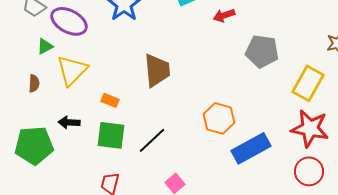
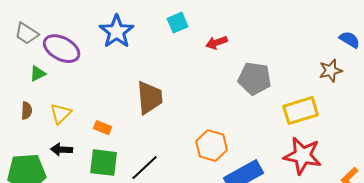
yellow triangle: (72, 70) -> (61, 114), moved, size x0.7
yellow rectangle: (308, 83) -> (301, 111), turned 44

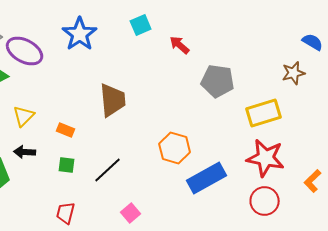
red arrow: (217, 43) -> (180, 45), turned 60
green square: (104, 163) -> (67, 165), size x0.6

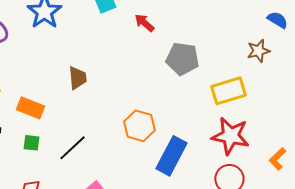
brown trapezoid: (113, 100) -> (77, 78), size x0.7
orange rectangle: (66, 130) -> (30, 108), size x1.5
blue rectangle: (207, 178) -> (171, 156), turned -33

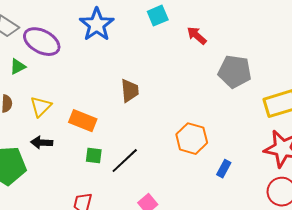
green square: (31, 143) -> (94, 156), moved
blue rectangle: (171, 156) -> (224, 169), size x0.5

